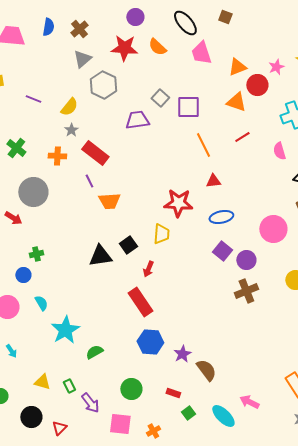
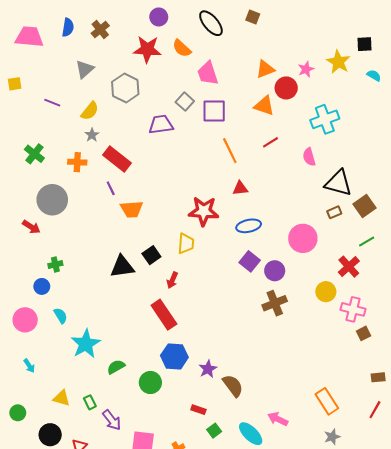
pink trapezoid: (201, 53) -> (208, 73), moved
gray triangle: (82, 59) -> (85, 69), moved
green circle: (131, 389) -> (150, 383), moved

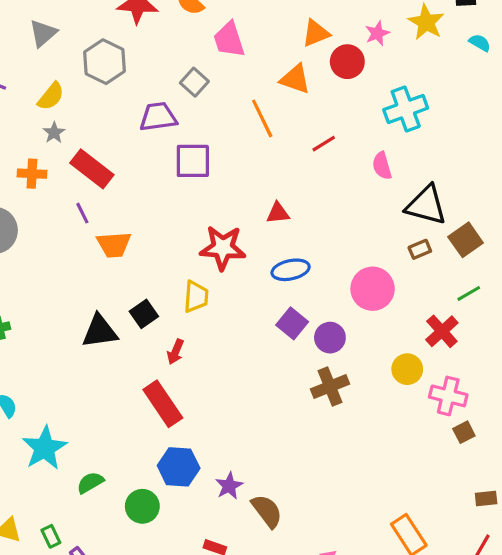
orange triangle: (264, 106) -> (295, 79), moved
purple square: (214, 111) -> (193, 161), moved
orange line: (230, 151) -> (262, 118), moved

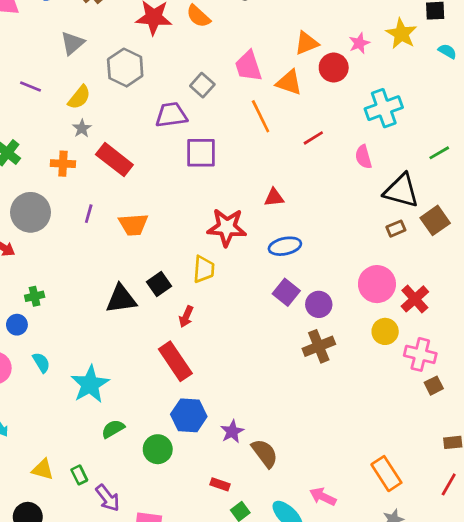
pink trapezoid: (229, 40) -> (248, 66), moved
purple line: (82, 213) -> (89, 214), moved, turned 42
pink circle: (373, 289) -> (377, 284), moved
green line: (469, 293) -> (439, 153), moved
cyan star: (45, 448) -> (90, 384), moved

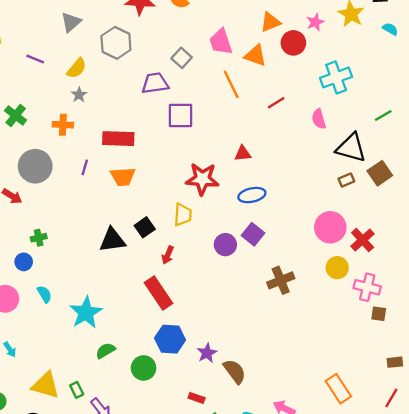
red rectangle: (114, 160) -> (118, 139), moved, turned -36
purple circle: (319, 304) -> (225, 245), moved
brown square: (434, 386) -> (379, 314), turned 35
yellow triangle: (43, 469) -> (46, 385), size x1.5

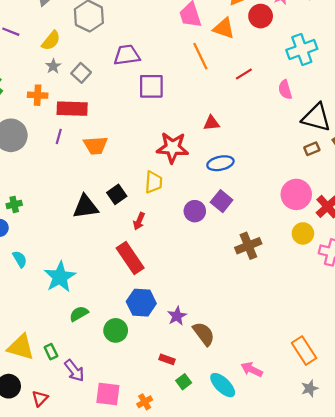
gray square: (182, 58) -> (81, 73), moved
red rectangle: (118, 139) -> (72, 109), moved

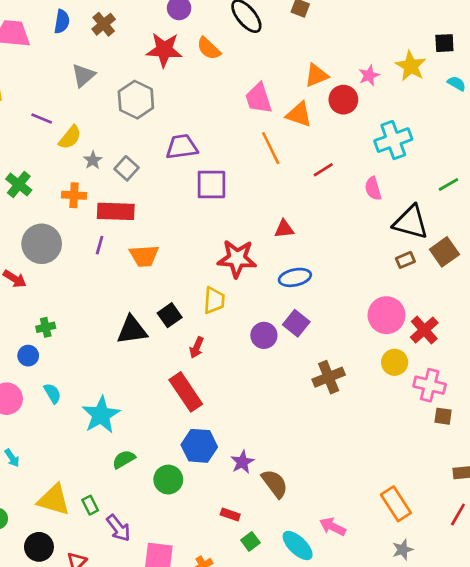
yellow semicircle: (51, 41) -> (70, 137), moved

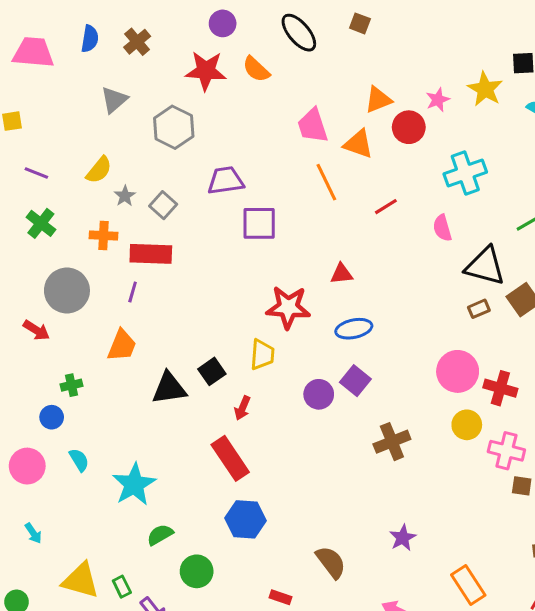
purple line: (42, 118) -> (36, 173), moved
orange trapezoid: (144, 256) -> (122, 345), moved, turned -64
red cross: (424, 330) -> (500, 388), turned -32
purple star: (242, 462) -> (403, 538), moved
green circle: (168, 480) -> (197, 571), moved

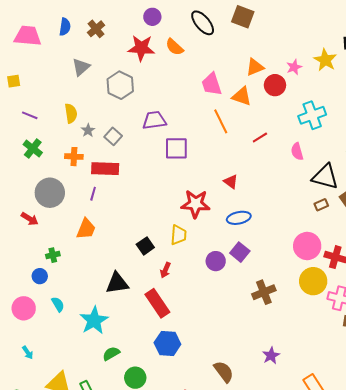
brown square: (360, 23) -> (243, 17), size x1.6
yellow semicircle: (99, 170) -> (71, 113), turned -48
red triangle: (342, 274) -> (231, 182), turned 42
black triangle: (169, 388) -> (117, 283), moved
yellow circle: (467, 425) -> (313, 281), size x1.4

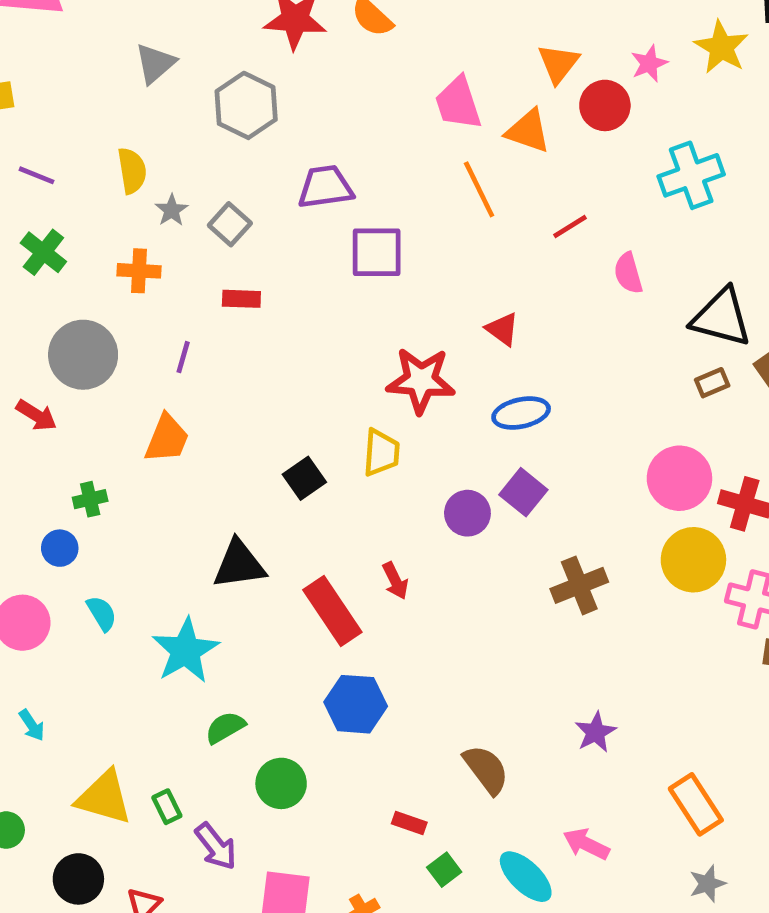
orange triangle: (255, 67) -> (558, 64), turned -30
pink semicircle: (297, 151) -> (628, 273), moved
red rectangle: (105, 169) -> (241, 299), moved, size x0.6
red arrow: (165, 270) -> (395, 581), moved, turned -49

